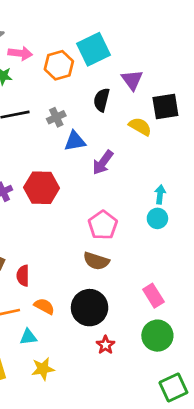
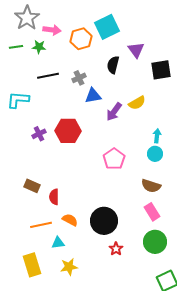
yellow semicircle: (140, 127) -> (137, 103), moved, turned 120
brown semicircle: (96, 261) -> (151, 186), moved

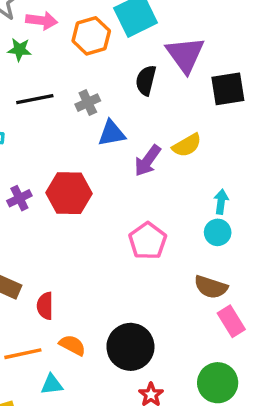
purple triangle: (136, 50) -> (185, 55), size x1.4
pink rectangle: (152, 212) -> (231, 321), moved

